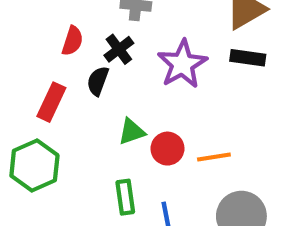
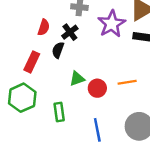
purple star: (182, 64) -> (112, 24), moved
orange line: (214, 157) -> (127, 82), moved
green rectangle: (125, 197) -> (59, 112), moved

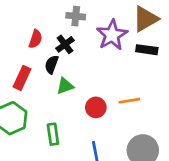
green triangle: (77, 79) -> (65, 86), moved

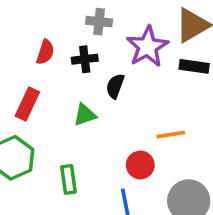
black cross: (65, 44) -> (85, 59), turned 30
black semicircle: (52, 64) -> (115, 86), moved
red circle: (96, 107) -> (140, 165), moved

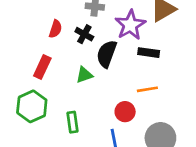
black cross: (85, 59) -> (84, 34), turned 36
black rectangle: (194, 66) -> (149, 53), moved
black semicircle: (115, 86) -> (107, 54), size x1.5

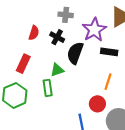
orange line: (147, 89) -> (108, 82), turned -63
red circle: (125, 112) -> (97, 104), moved
green rectangle: (72, 122) -> (48, 88), moved

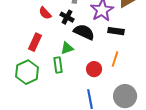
red semicircle: (34, 33) -> (45, 13), turned 120
black semicircle: (75, 53) -> (84, 32), turned 95
red circle: (97, 104) -> (94, 69), moved

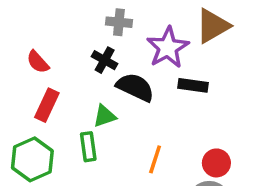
red semicircle: (45, 13) -> (38, 62), moved
orange line: (115, 59) -> (155, 159), moved
red circle: (94, 69) -> (216, 163), moved

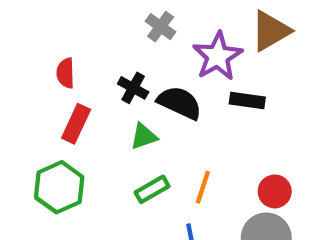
gray cross: (119, 22) -> (161, 27), turned 30
black cross: (105, 60) -> (133, 88), moved
red semicircle: (38, 62) -> (65, 73), turned 40
green rectangle: (88, 147) -> (152, 189), moved, turned 68

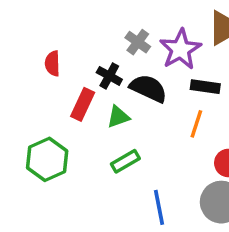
gray cross: (161, 27) -> (138, 42), moved
red rectangle: (76, 124) -> (83, 104), moved
orange line: (203, 187) -> (196, 124), moved

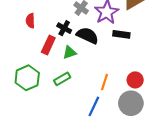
orange line: (196, 124) -> (104, 82), moved
green rectangle: (125, 161) -> (62, 79), moved
blue line: (159, 207) -> (94, 106), turned 36

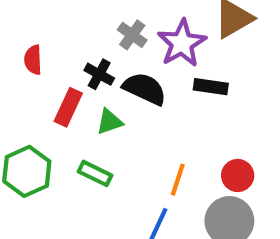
green rectangle: (62, 79) -> (95, 173), turned 56

